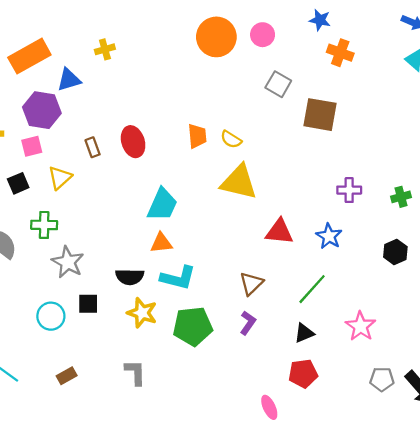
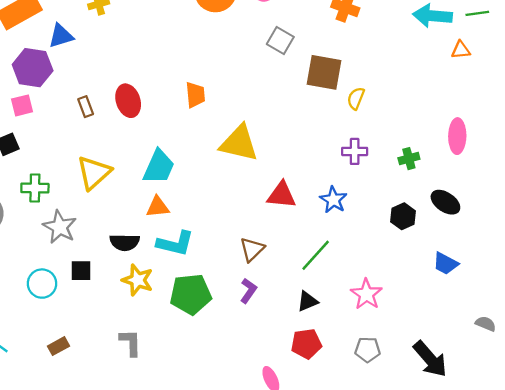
yellow semicircle: (231, 139) -> (356, 98), moved, turned 80
yellow triangle: (60, 178) -> (94, 173), moved, size x1.4
gray pentagon: (382, 379) -> (368, 350), moved

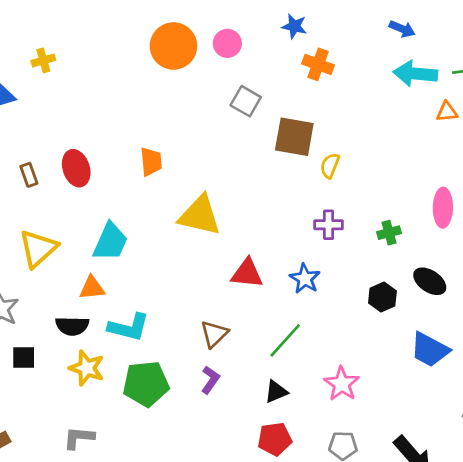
orange triangle: (158, 207) -> (92, 288), moved
blue trapezoid: (445, 264) -> (430, 350), size x1.4
gray L-shape: (130, 343) -> (79, 438), turned -84

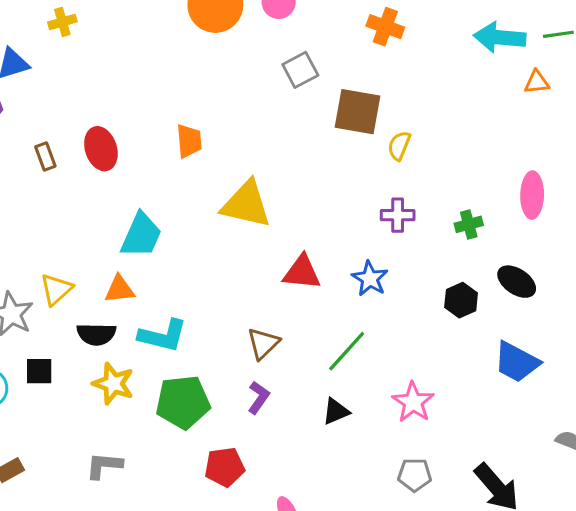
gray square: (246, 101) -> (300, 70), turned 32
yellow triangle: (38, 248) -> (56, 289), moved, size x0.7
red pentagon: (275, 439) -> (225, 467), moved

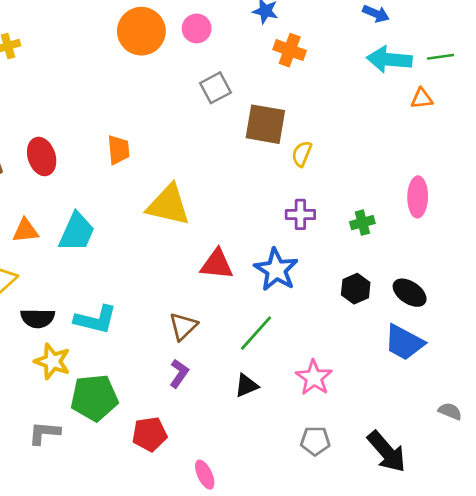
blue star: (370, 279) -> (276, 270), size x1.4
black ellipse: (517, 282) -> (410, 293), moved
orange triangle: (120, 289) -> (25, 231), moved
green pentagon: (183, 402) -> (94, 398), moved

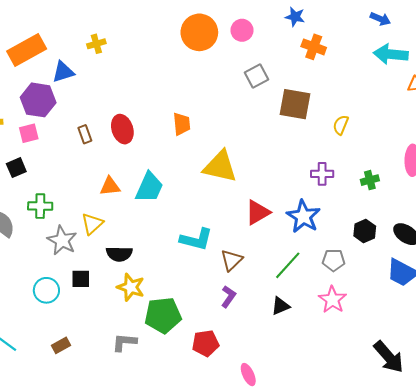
yellow semicircle: (302, 154) -> (341, 125), moved
red triangle: (217, 264) -> (258, 212), turned -36
cyan L-shape: (96, 320) -> (196, 239), moved
gray pentagon: (315, 441) -> (333, 260), moved

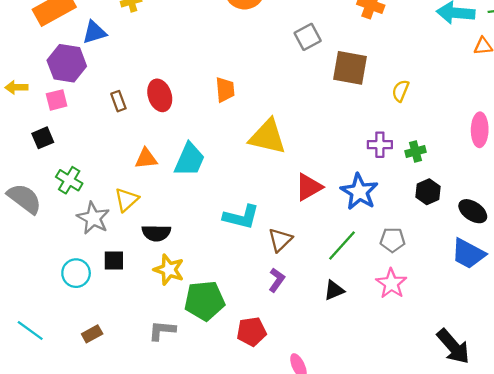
green cross: (370, 180) -> (415, 152), moved
green cross: (40, 206) -> (69, 180), turned 30
black hexagon: (365, 231) -> (428, 192), moved

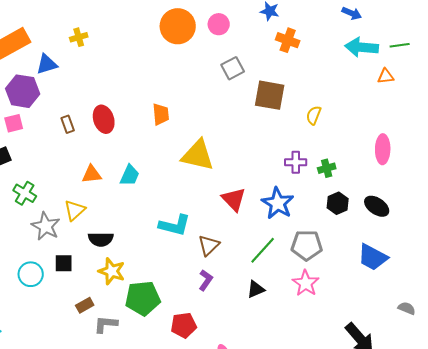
cyan trapezoid: (190, 160) -> (130, 175), size x0.7
red triangle: (309, 187) -> (234, 199), turned -44
black ellipse: (473, 211) -> (377, 206), moved
gray pentagon: (393, 240) -> (307, 245), size x1.4
brown rectangle: (92, 334) -> (85, 305), moved

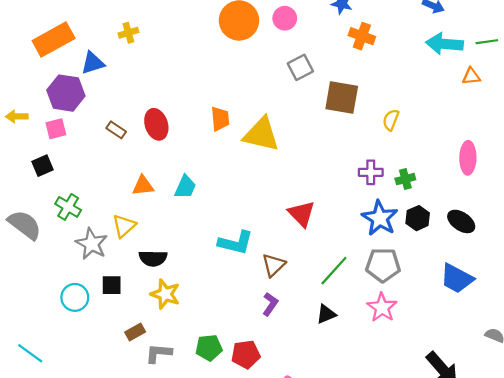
brown rectangle: (68, 124) -> (116, 130), turned -36
yellow triangle: (198, 155) -> (261, 134), moved
blue star: (278, 203) -> (380, 218), moved
green pentagon: (143, 298) -> (209, 348), moved, size x0.7

